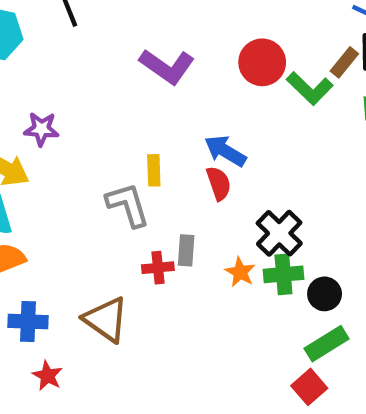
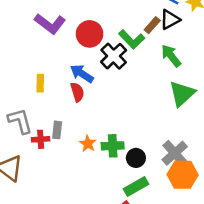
red circle: (262, 62) -> (90, 34), moved
gray L-shape: (128, 205) -> (20, 121), moved
black cross: (279, 233) -> (114, 56), moved

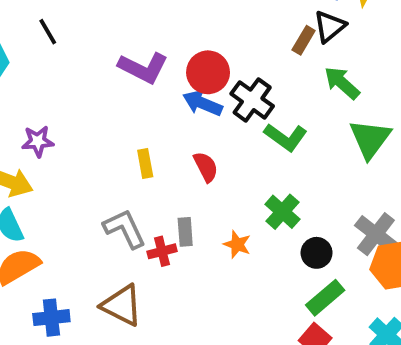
green L-shape: (132, 39) -> (286, 137), moved
blue arrow: (82, 74) -> (203, 103), moved
green cross: (113, 146) -> (282, 212), moved, turned -35

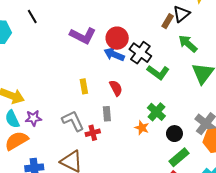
purple star: (38, 141) -> (33, 118), moved
gray rectangle: (185, 232) -> (107, 114), moved
orange star: (237, 244) -> (142, 128), moved

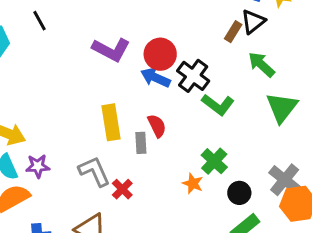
yellow rectangle: (84, 86) -> (111, 122), size x1.6
gray rectangle: (107, 114) -> (141, 143), moved
red cross: (93, 133) -> (122, 189), turned -32

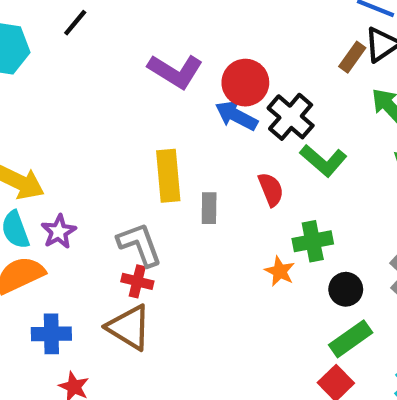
black line: (39, 21) -> (75, 23), turned 65
red semicircle: (157, 126) -> (271, 189), moved
green cross: (214, 161) -> (313, 241), turned 32
purple star: (38, 166) -> (59, 232), turned -30
red cross: (122, 189) -> (137, 281), moved, turned -35

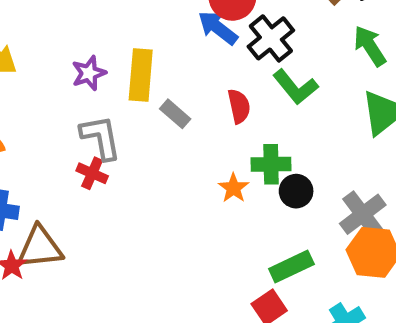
gray rectangle: (209, 208) -> (175, 114), turned -60
purple star: (59, 232) -> (89, 73), moved
black circle: (346, 289) -> (296, 191), moved
brown triangle: (129, 327) -> (40, 247), moved, turned -48

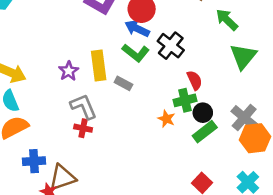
black cross: (271, 38) -> (171, 46), moved
green L-shape: (295, 87) -> (136, 53), moved
red semicircle: (239, 106) -> (195, 80), moved
green rectangle: (291, 266) -> (205, 132), moved

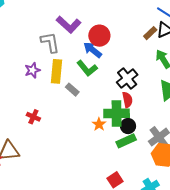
black cross: (171, 46) -> (127, 79), moved
green cross: (185, 100) -> (117, 113), size x1.4
gray L-shape: (84, 106) -> (50, 42), moved

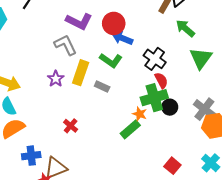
blue arrow: (93, 50) -> (122, 38), moved
yellow rectangle: (56, 71) -> (81, 73), turned 30
red cross: (33, 117) -> (71, 126), turned 32
green rectangle: (126, 141) -> (130, 129), moved

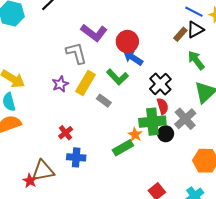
gray cross: (204, 109) -> (185, 119), moved
blue cross: (31, 156) -> (76, 157), moved

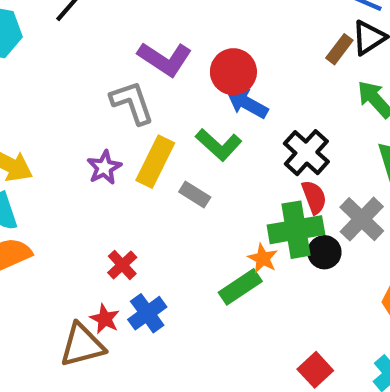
blue cross: (76, 157) -> (147, 313), turned -36
red star: (30, 181) -> (105, 319), moved

